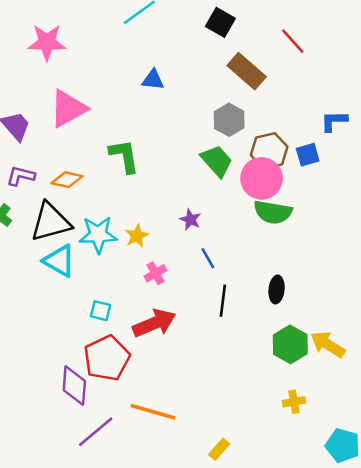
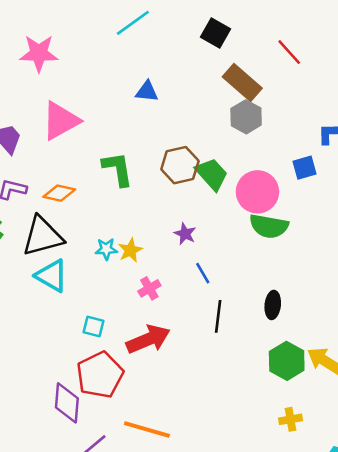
gray hexagon: (229, 120) -> (246, 117), moved
brown hexagon: (269, 151) -> (180, 165), moved
cyan star: (98, 235) -> (106, 249), moved, size x0.6

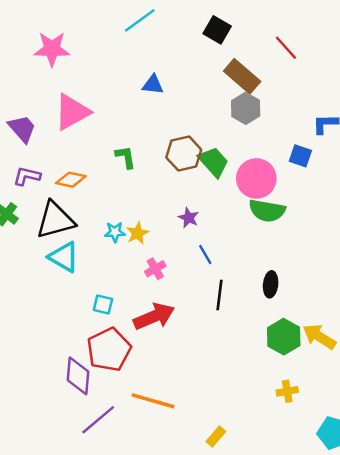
blue square: (304, 168) -> (300, 156), turned 35
green L-shape: (118, 169) -> (126, 157), size x0.7

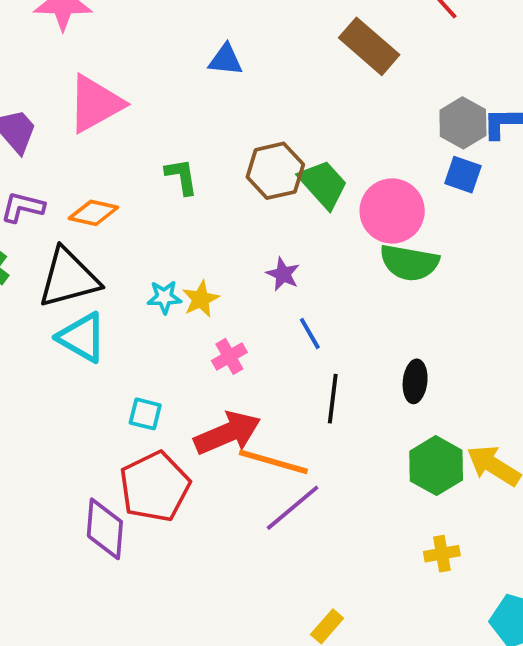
gray hexagon: (246, 108) -> (463, 123), moved
orange line: (153, 401) -> (273, 462), moved
purple line: (98, 420) -> (293, 508), moved

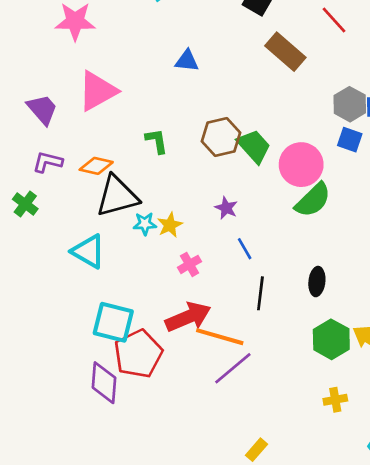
green semicircle: (409, 263) -> (313, 200), turned -54
black triangle: (69, 278) -> (117, 196), moved
cyan square: (145, 414) -> (113, 322), moved, size x1.8

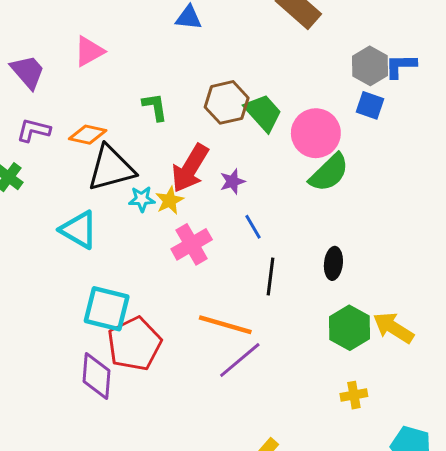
pink triangle: (98, 91) -> (89, 51), size x0.7
purple star: (226, 208) -> (232, 181), turned 30
pink cross: (189, 264) -> (192, 244), size x1.5
red arrow: (188, 317) -> (190, 168), moved, turned 144

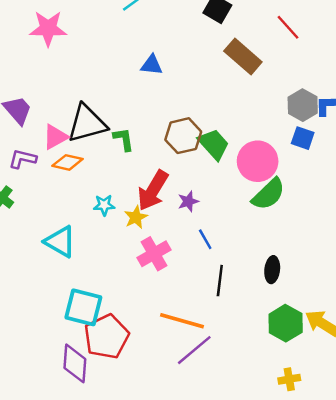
pink triangle: (89, 51) -> (55, 137), moved
black triangle: (111, 168) -> (87, 123), moved
cyan star: (142, 199) -> (104, 205), moved

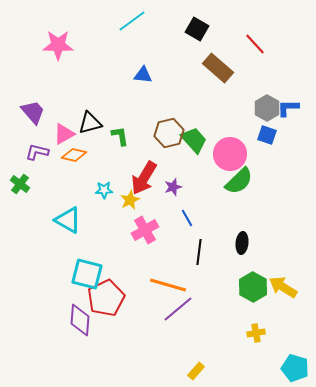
black triangle: (87, 123) -> (90, 123), size x0.7

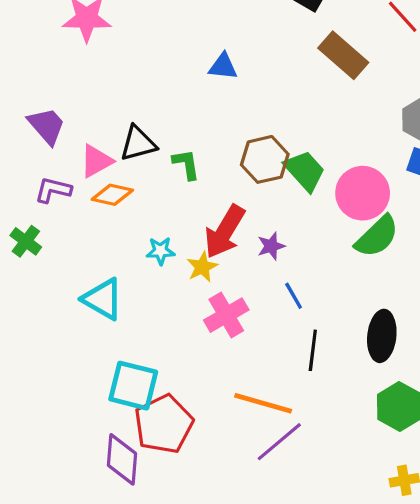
black ellipse: (242, 243) -> (382, 336), size x1.4

